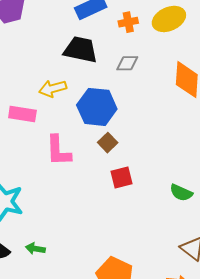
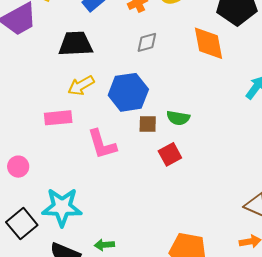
black trapezoid: (81, 50) -> (75, 44), moved
brown square: (108, 143) -> (148, 124), turned -30
green semicircle: (181, 193) -> (178, 118), moved

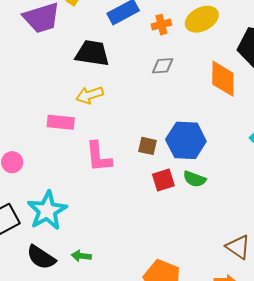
blue hexagon: (128, 92) -> (186, 140), moved
green semicircle: (178, 118) -> (194, 179), moved
cyan star: (62, 207) -> (47, 211), turned 30

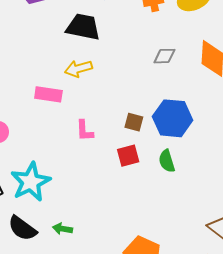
gray diamond: (163, 66) -> (164, 56), moved
pink L-shape: (99, 157) -> (85, 131), size x0.7
green semicircle: (194, 179) -> (167, 161), moved, turned 50
red square: (163, 180) -> (128, 156), moved

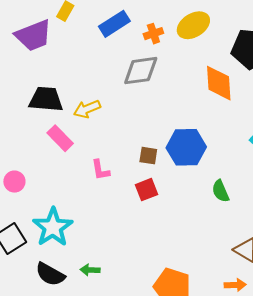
black trapezoid: (83, 27) -> (46, 99), moved
gray diamond: (164, 56) -> (141, 71), moved, size x1.6
pink rectangle: (48, 94) -> (60, 138), turned 44
green semicircle: (167, 161) -> (221, 191), moved

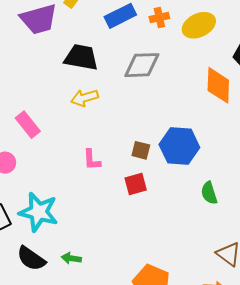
orange cross: (153, 34) -> (159, 18), moved
black trapezoid: (46, 99) -> (81, 57), moved
pink rectangle: (60, 138) -> (28, 125), moved
cyan star: (53, 227) -> (39, 212), turned -30

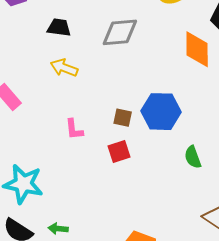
black trapezoid: (81, 57) -> (59, 27), size x0.7
yellow arrow: (85, 98) -> (64, 68), turned 40

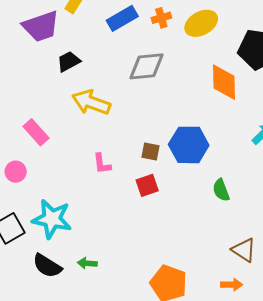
black trapezoid: (59, 27) -> (69, 61), moved, turned -35
yellow arrow: (64, 68) -> (91, 102), size x1.4

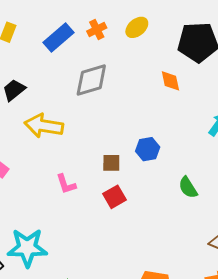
yellow ellipse: (201, 23) -> (137, 27), size x0.7
orange diamond: (224, 82) -> (170, 81), size x0.6
blue hexagon: (189, 145) -> (148, 149), size x0.6

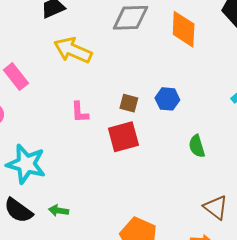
orange diamond: (170, 81) -> (184, 29), moved, size x1.6
red square: (114, 197) -> (123, 137), size x1.4

